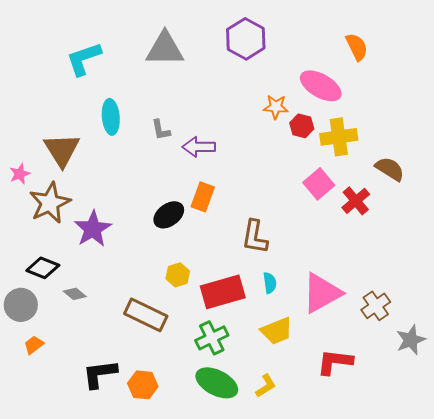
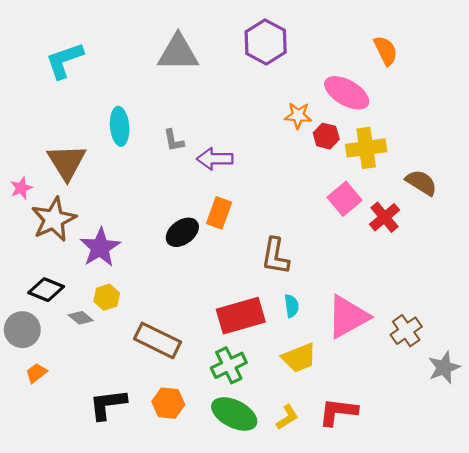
cyan L-shape: (84, 59) -> (64, 60), moved
yellow hexagon: (178, 275) -> (107, 297), moved
red L-shape: (335, 362) -> (338, 412), moved
orange hexagon: (143, 385) -> (168, 403), moved

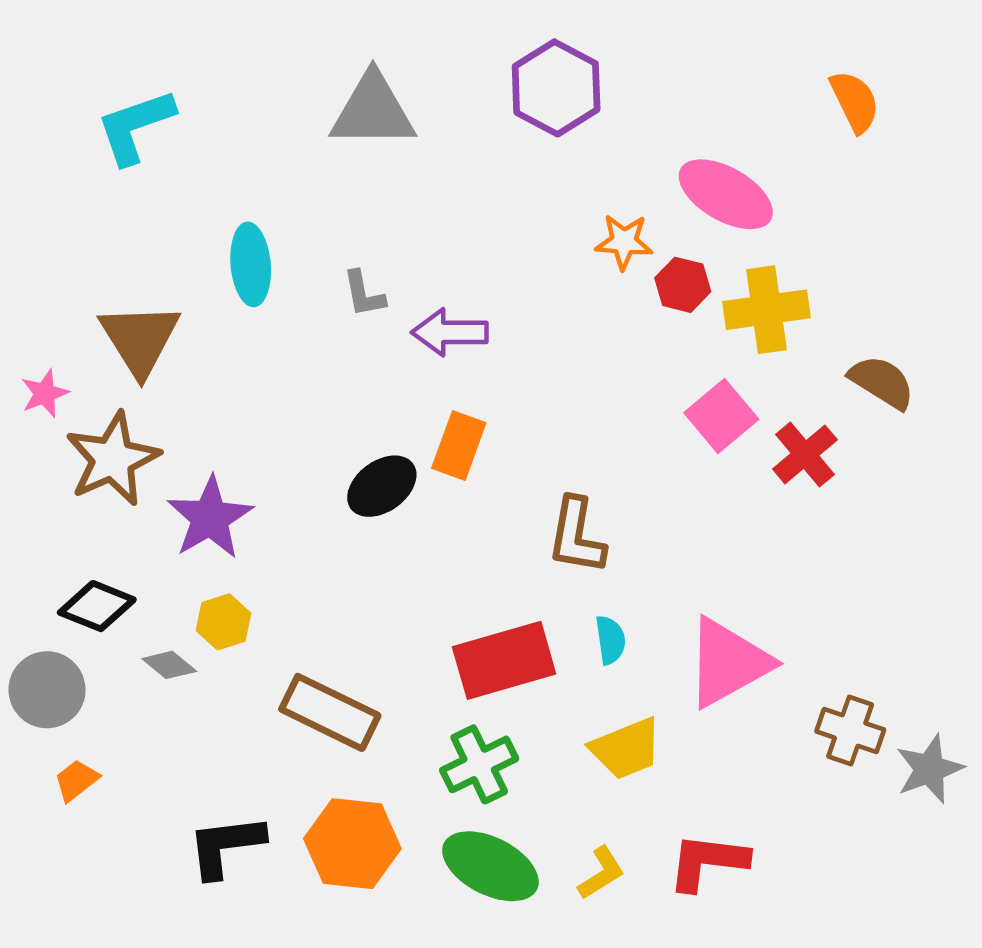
orange semicircle: (386, 51) -> (855, 102), moved
brown cross: (406, 331) -> (850, 730), moved, turned -36
orange hexagon: (168, 403) -> (352, 844), size x1.4

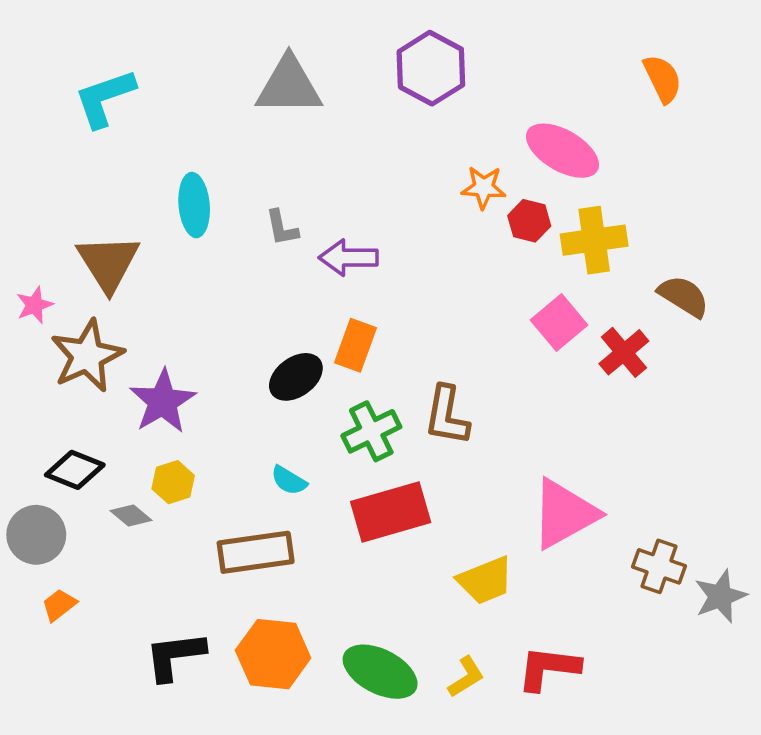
cyan semicircle: (610, 640) -> (289, 480), moved, turned 129
brown rectangle: (330, 712) -> (256, 552), turned -34
green cross: (479, 764) -> (371, 431), moved

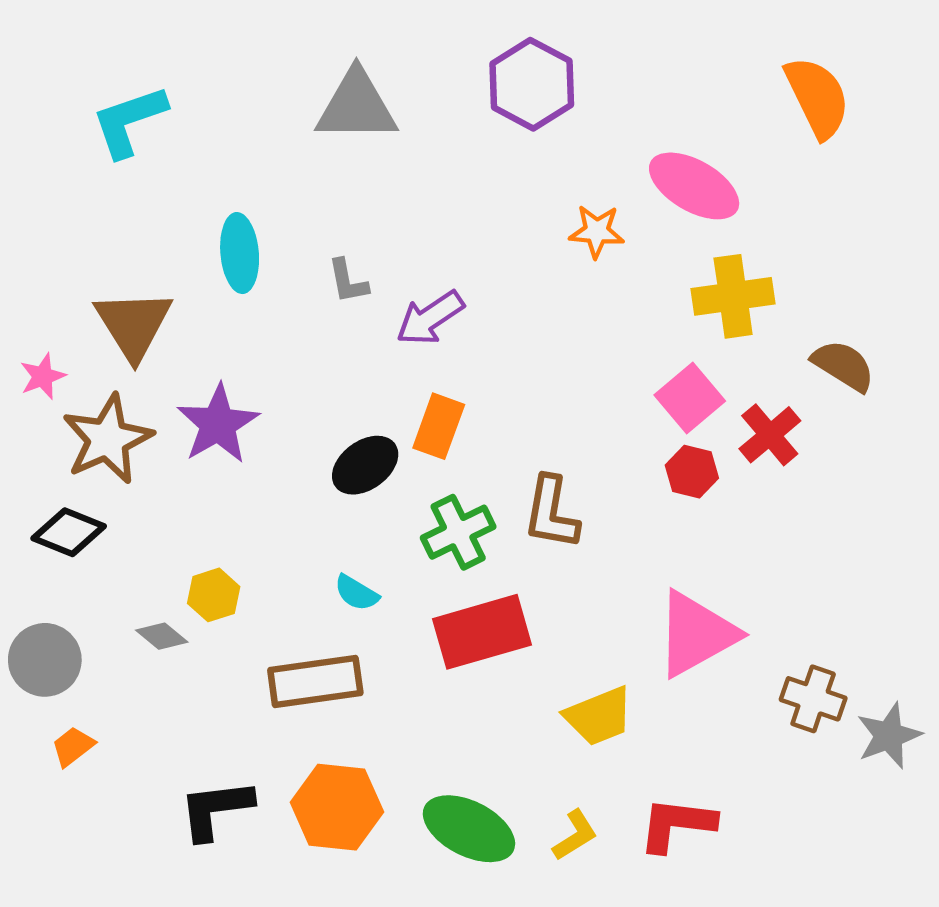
orange semicircle: (663, 79) -> (817, 97), size x1.4
red hexagon: (529, 221) -> (692, 472), moved
purple arrow: (349, 258) -> (430, 318), turned -34
purple star: (163, 401) -> (218, 424), moved
black diamond: (75, 470) -> (69, 532), moved

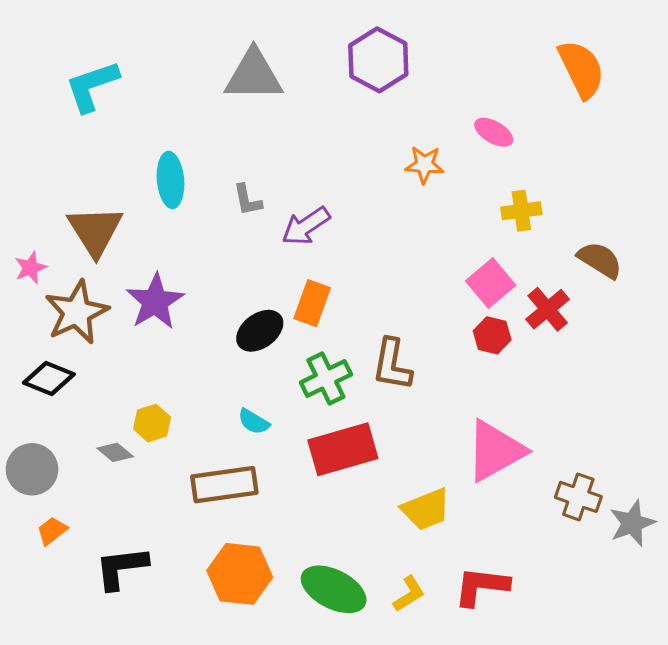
pink ellipse: (694, 186) -> (494, 132), size x0.6
yellow cross: (733, 296) -> (521, 211), size x0.7
black L-shape: (216, 809) -> (121, 568), moved

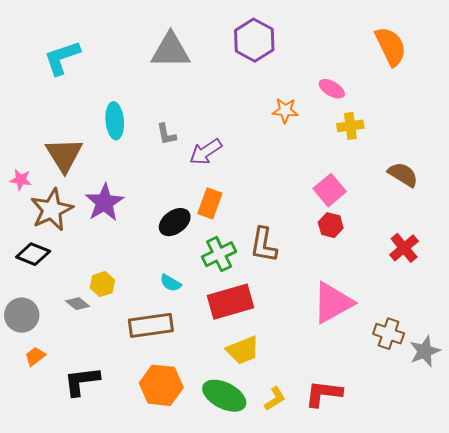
yellow cross: (521, 211) -> (350, 126), moved
pink star: (30, 268) -> (21, 180), turned 30
red cross: (548, 309) -> (404, 248), moved
yellow trapezoid: (426, 509) -> (243, 350), moved

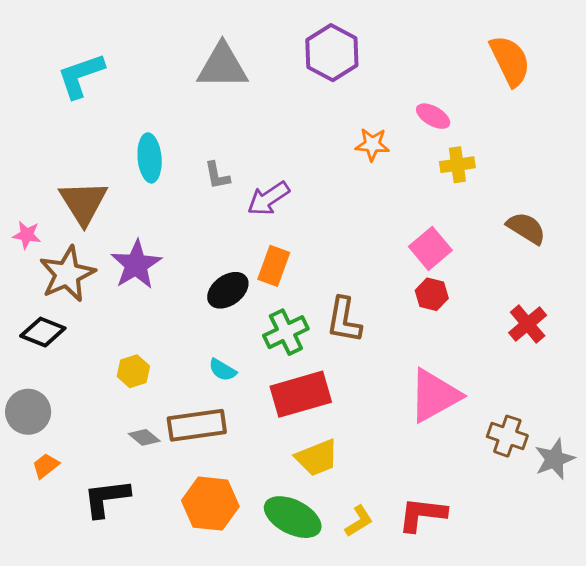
gray diamond: (78, 304) -> (144, 437), moved

